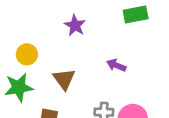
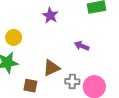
brown triangle: (64, 79) -> (51, 68), moved, turned 42

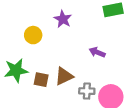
yellow circle: (14, 37) -> (33, 35), moved
brown square: (30, 86) -> (41, 80), moved

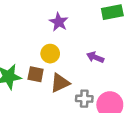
yellow circle: (33, 35) -> (50, 54), moved
brown square: (41, 80) -> (36, 74), moved

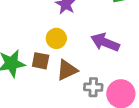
purple arrow: (95, 57) -> (105, 42), size x1.5

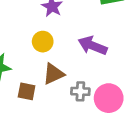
brown square: (41, 61) -> (27, 91), moved

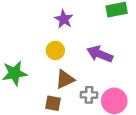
brown square: (27, 91) -> (53, 103), moved

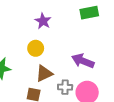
purple arrow: (100, 54) -> (83, 61), moved

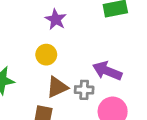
gray cross: (65, 87) -> (84, 90), moved

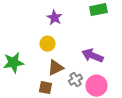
gray cross: (84, 90) -> (75, 80), moved, turned -32

